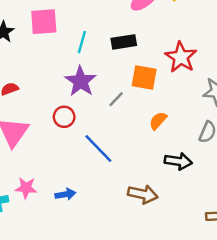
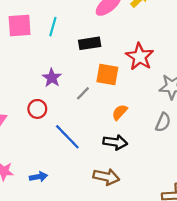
cyan line: (82, 42) -> (53, 27), moved
purple star: (81, 81) -> (52, 78), size x0.7
black arrow: (178, 161) -> (115, 142), moved

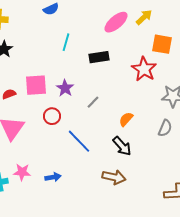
pink square: (20, 25) -> (36, 85), moved
orange square: (107, 74) -> (162, 44), moved
black arrow: (115, 142) -> (122, 146), turned 40

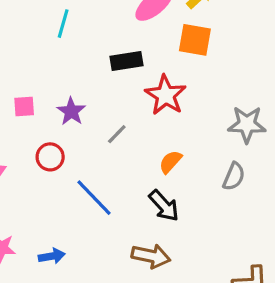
cyan line: (66, 42) -> (63, 24), moved
orange square: (162, 44) -> (195, 40), moved
red star: (144, 69) -> (166, 95), moved
pink square: (36, 85) -> (24, 107), size x0.6

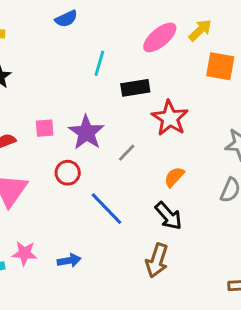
cyan line: (63, 24) -> (99, 63), moved
orange square: (195, 40) -> (220, 66), moved
purple star: (71, 111) -> (86, 132), size x1.4
brown arrow: (151, 256) -> (157, 260), turned 96

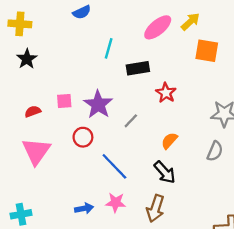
red star: (170, 118) -> (166, 93), size x0.7
pink star: (24, 253) -> (116, 203), moved

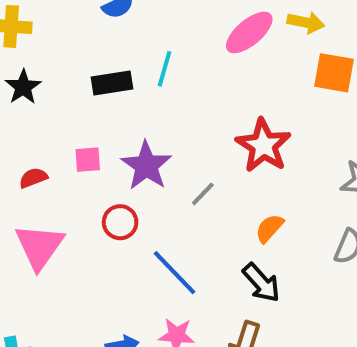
yellow arrow: (190, 22) -> (306, 22), turned 54
black rectangle: (138, 68) -> (112, 83), moved
red star: (166, 93) -> (263, 146), size x1.5

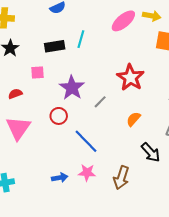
pink square: (88, 160) -> (37, 72), moved
black arrow: (261, 283) -> (151, 152), moved

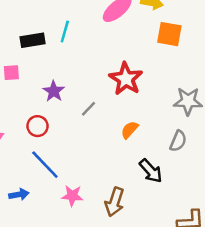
purple star: (72, 88) -> (54, 91), size x0.7
blue line: (86, 141) -> (45, 165), moved
blue arrow: (60, 178) -> (19, 194), moved

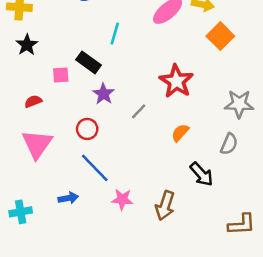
orange square: (169, 34) -> (220, 36), turned 35
black rectangle: (33, 40) -> (88, 62), moved, turned 45

